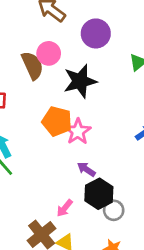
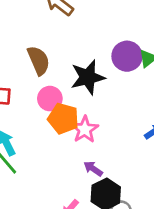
purple circle: (96, 33) -> (127, 56), moved
pink circle: (49, 53) -> (50, 99), moved

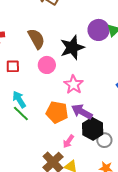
orange pentagon: (63, 118) -> (57, 112), moved
purple arrow: (93, 169) -> (82, 112), size x1.5

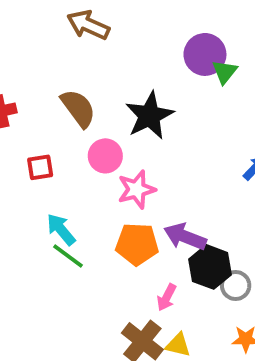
purple circle: (99, 30) -> (205, 54), moved
pink star: (73, 85) -> (137, 189), moved, turned 30

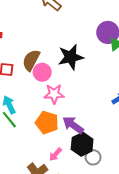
brown semicircle: (78, 108) -> (31, 60), moved, turned -130

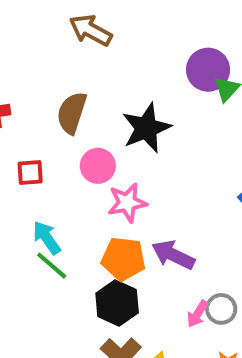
brown semicircle: (31, 60) -> (72, 113), moved
black hexagon: (82, 144) -> (117, 303), moved
pink arrow: (55, 154) -> (197, 314), moved

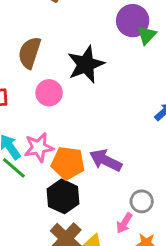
pink star: (127, 203) -> (39, 147), moved
pink arrow: (197, 314) -> (124, 223), moved

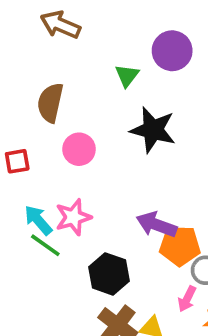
green triangle: (147, 35) -> (127, 76), moved
black star: (86, 64) -> (153, 130), moved, turned -30
orange pentagon: (68, 163) -> (180, 246), moved

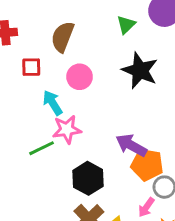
red square: (17, 161) -> (31, 67), moved
cyan arrow: (38, 220) -> (53, 103), moved
green line: (45, 245) -> (42, 148), turned -70

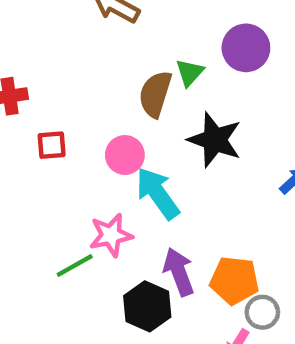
brown semicircle: (63, 37) -> (155, 94), moved
cyan arrow: (53, 103) -> (158, 193), moved, size x1.4
purple arrow: (131, 145) -> (179, 272), moved, turned 44

